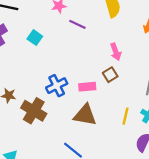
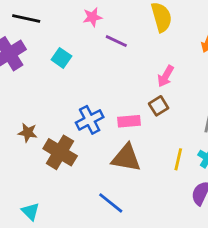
pink arrow: (116, 52) -> (166, 76), turned 49

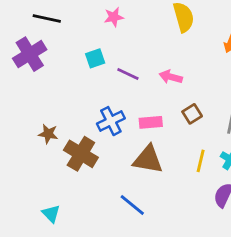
purple line: (116, 41) -> (128, 74), moved
cyan square: (61, 58) -> (95, 58), moved, turned 36
pink arrow: (166, 76) -> (171, 77), moved, turned 75
brown square: (159, 106) -> (192, 114), moved

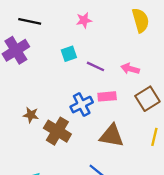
brown square: (192, 114) -> (147, 99), size x1.5
pink rectangle: (151, 122) -> (107, 96), moved

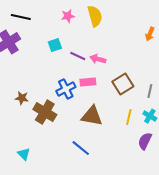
yellow semicircle: (140, 20) -> (95, 16), moved
pink arrow: (130, 69) -> (98, 59), moved

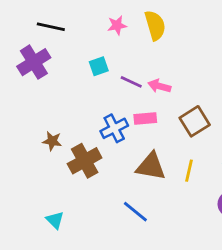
brown cross: (45, 112) -> (85, 161), turned 30
yellow line: (129, 117) -> (189, 171), moved

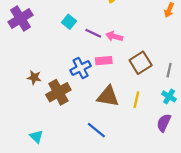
cyan square: (99, 66) -> (69, 22), turned -32

